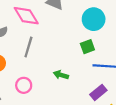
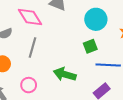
green arrow: (61, 75) -> (65, 74), size x1.5

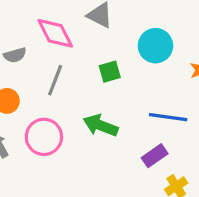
green square: (90, 46) -> (110, 72), moved
pink circle: (29, 85) -> (44, 137), size x1.5

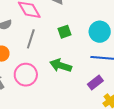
cyan circle: (155, 46) -> (100, 32), moved

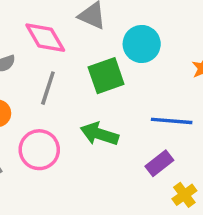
green square: (65, 32) -> (106, 76), size x1.5
cyan circle: (100, 32) -> (142, 44), moved

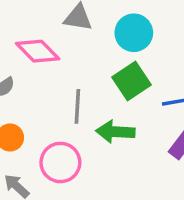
green square: (106, 76) -> (132, 81), moved
gray line: (48, 88) -> (77, 106), moved

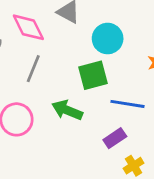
gray line: (77, 106) -> (33, 69), moved

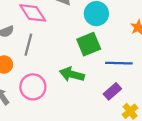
gray line: (33, 69) -> (28, 45), moved

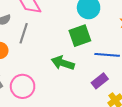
pink circle: (33, 87) -> (23, 86), moved

